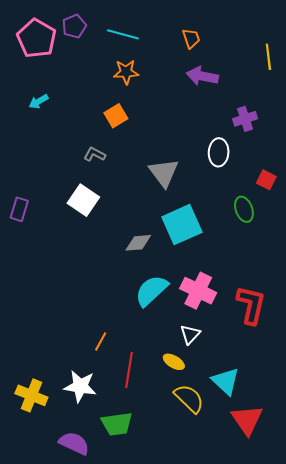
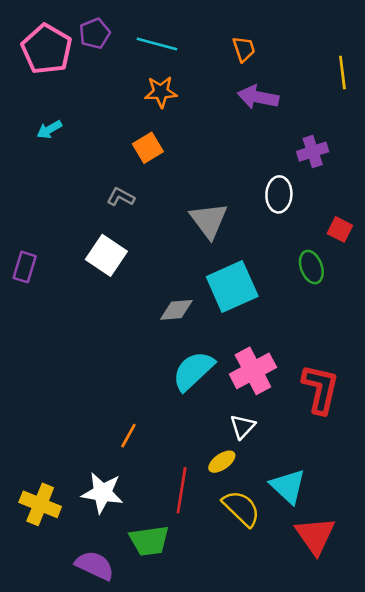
pink cross: (198, 291) -> (253, 371), turned 36
yellow ellipse: (174, 362) -> (222, 462), turned -65
red line: (129, 370) -> (182, 490), moved

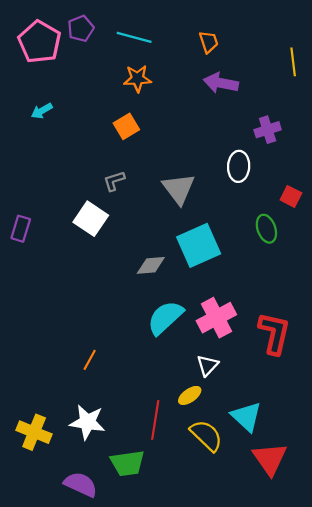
gray L-shape: (121, 197) -> (114, 181), moved, turned -45
orange line: (128, 436) -> (90, 360), moved

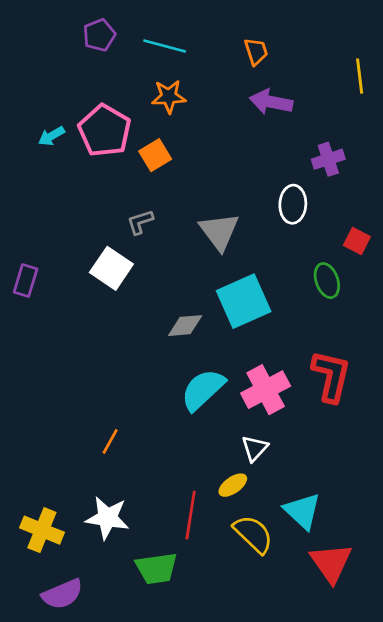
pink pentagon: (40, 42) -> (105, 131), moved
red L-shape: (274, 333) -> (331, 376), moved
purple semicircle: (81, 484) -> (62, 594), moved, turned 132

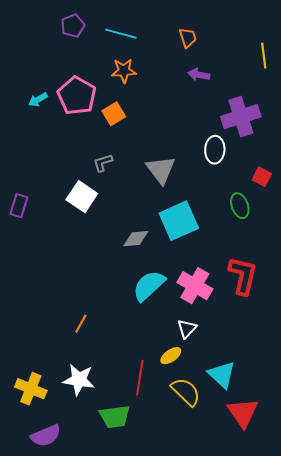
purple arrow: (271, 102) -> (199, 75), size x0.7
purple cross: (328, 159) -> (241, 117), size x1.6
pink cross: (266, 390) -> (195, 286), turned -32

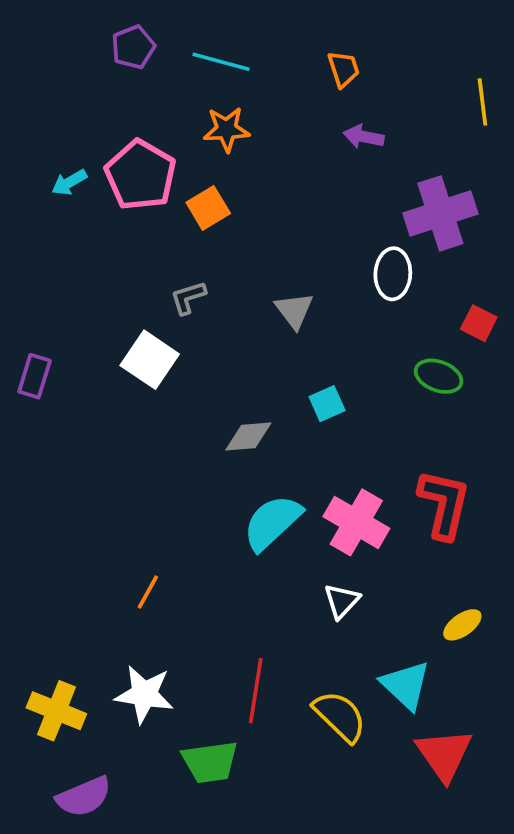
gray triangle: (161, 170) -> (294, 310), size x0.7
green ellipse: (240, 206) -> (439, 376), turned -50
cyan square: (179, 221) -> (327, 404), size x0.5
yellow ellipse: (171, 356) -> (462, 625), moved

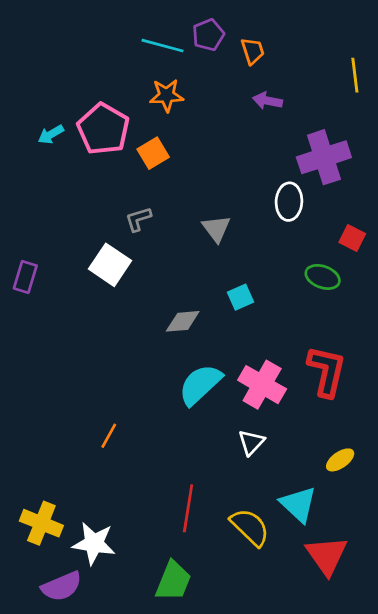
purple pentagon: (133, 47) -> (208, 35), moved
white star: (144, 694) -> (94, 543), moved
green trapezoid: (210, 762) -> (173, 581), moved, turned -60

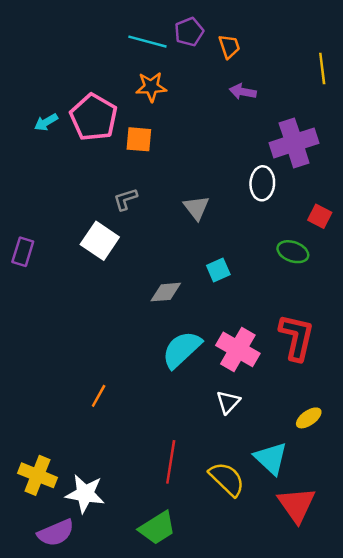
orange square: (153, 153) -> (139, 139), turned 36
green trapezoid: (173, 581) -> (157, 528), turned 36

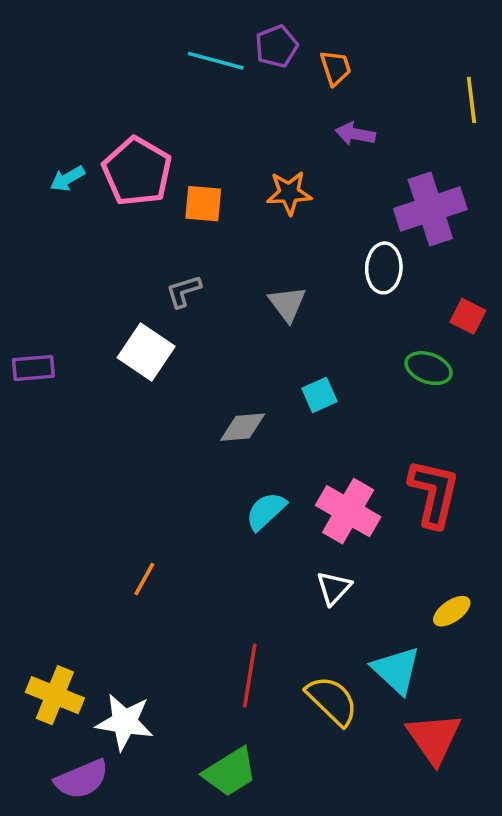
orange star: (151, 87) -> (289, 193), moved
purple rectangle: (23, 252) -> (33, 368), turned 68
cyan semicircle: (182, 349) -> (266, 511), size x0.7

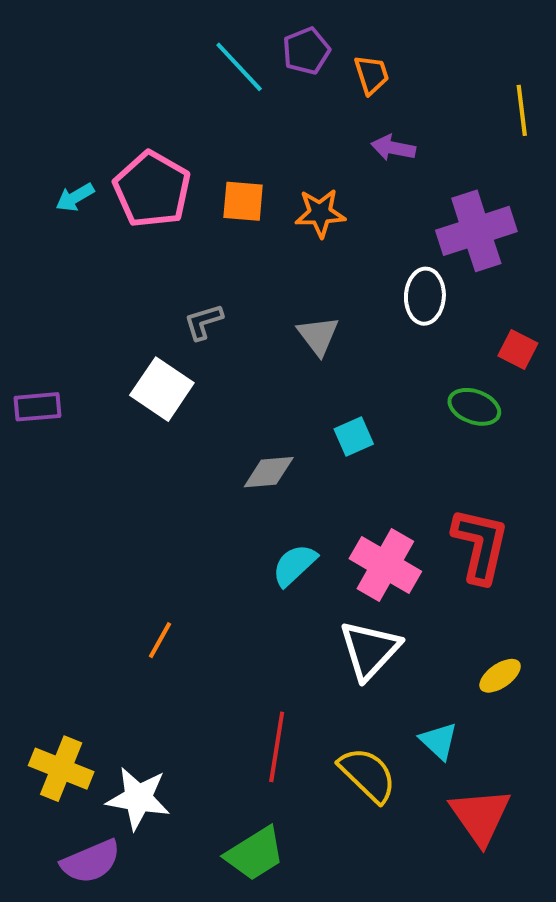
cyan line: (216, 61) -> (239, 67), turned 32
orange square: (203, 204) -> (243, 201), moved
white triangle: (334, 588) -> (370, 650), size x1.6
cyan triangle: (396, 670) -> (439, 741), size x0.7

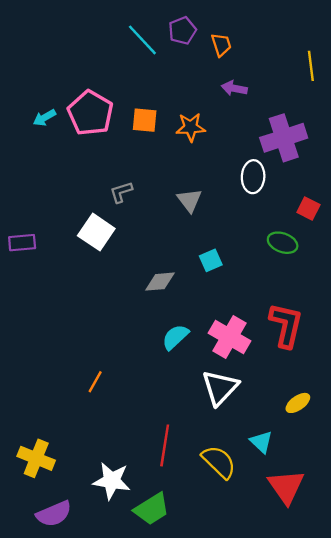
white star: (138, 798) -> (112, 481), moved

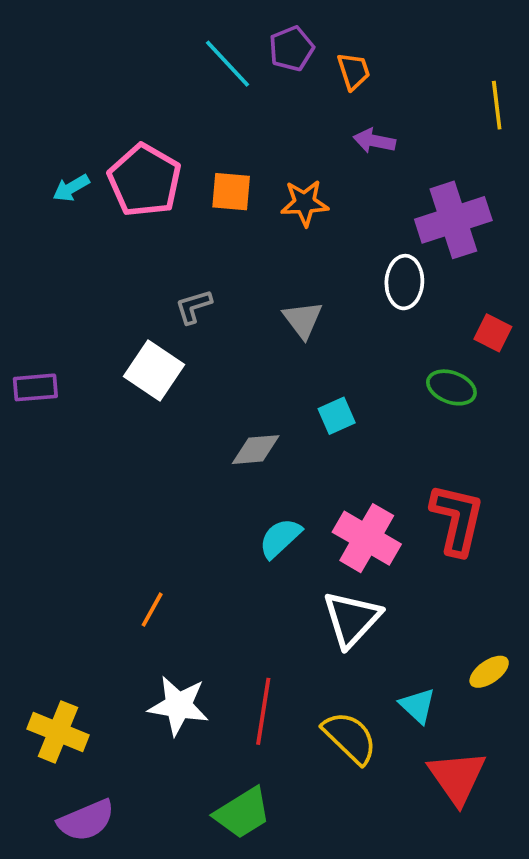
yellow ellipse: (298, 403) -> (489, 672), moved
white star: (112, 481) -> (178, 706), moved

